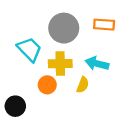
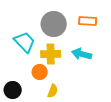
yellow semicircle: (83, 85) -> (53, 91), moved

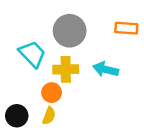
orange rectangle: (88, 21) -> (126, 28), moved
yellow semicircle: (53, 91) -> (49, 116), moved

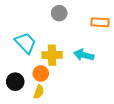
gray circle: (70, 31) -> (59, 13), moved, size x0.6
black circle: (17, 116) -> (15, 82), moved

